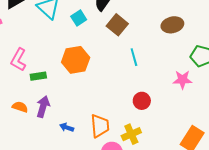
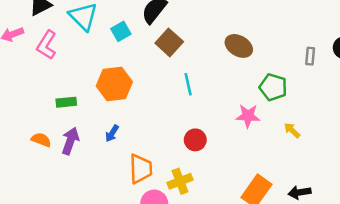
brown ellipse: (172, 25) -> (239, 46), turned 40
pink L-shape: (18, 60) -> (47, 45), moved
blue arrow: (67, 127) -> (112, 133), moved, turned -80

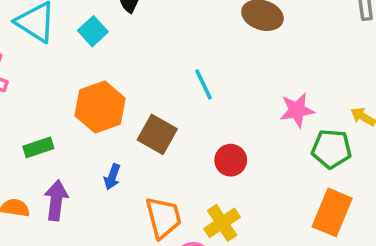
brown square: (169, 42) -> (157, 134), moved
green pentagon: (273, 87) -> (332, 149), moved

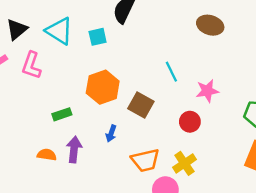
cyan square: (93, 31) -> (98, 37), turned 30
pink star: (297, 110) -> (207, 91), moved
orange trapezoid: (163, 217) -> (145, 160), turned 92

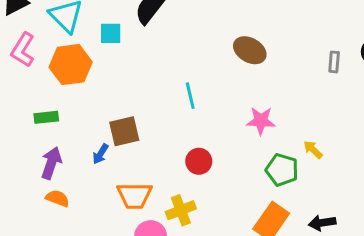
orange hexagon: (103, 87) -> (71, 65), moved
pink star: (207, 91) -> (261, 121), moved
brown square: (141, 105) -> (124, 131), moved, turned 35
orange semicircle: (47, 155) -> (58, 198), moved

